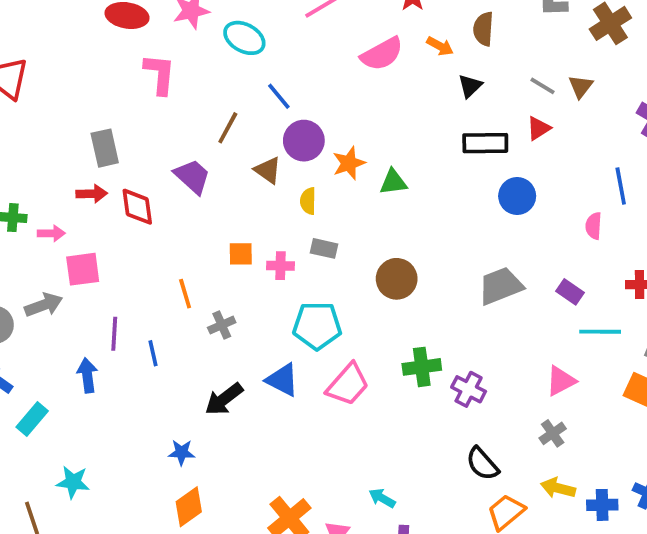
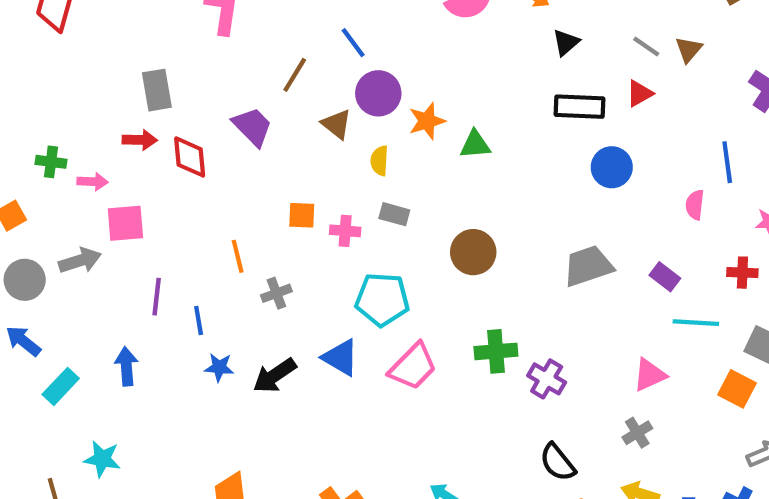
blue arrow: (87, 375) -> (126, 366), moved
blue star: (181, 452) -> (219, 367), moved

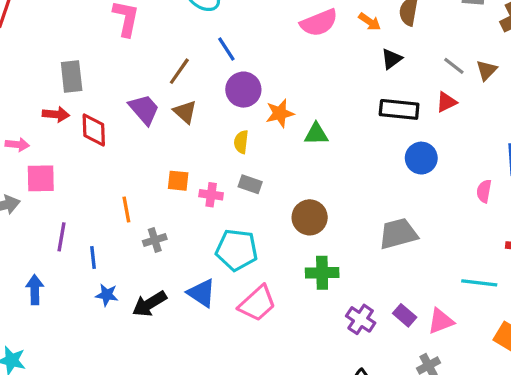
brown triangle: (337, 124) -> (185, 112), moved
purple rectangle: (665, 277) -> (405, 315), moved
green cross: (496, 351) -> (322, 273), moved

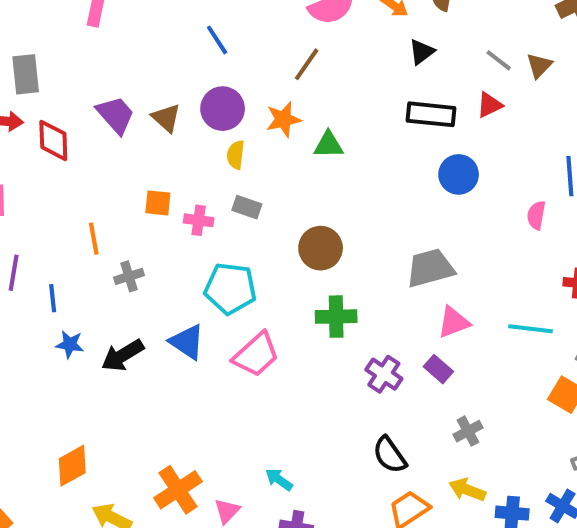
brown line: (179, 71) -> (307, 64), moved
purple circle: (243, 90) -> (223, 109), moved
pink triangle: (441, 321) -> (454, 322), moved

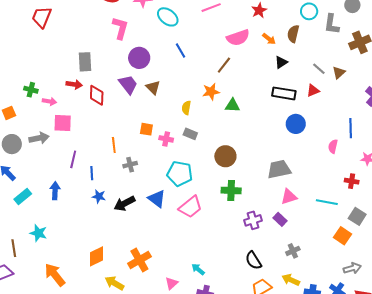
purple circle: (223, 109) -> (139, 58), moved
purple cross: (384, 374) -> (253, 220), turned 36
orange cross: (178, 490) -> (139, 260), moved

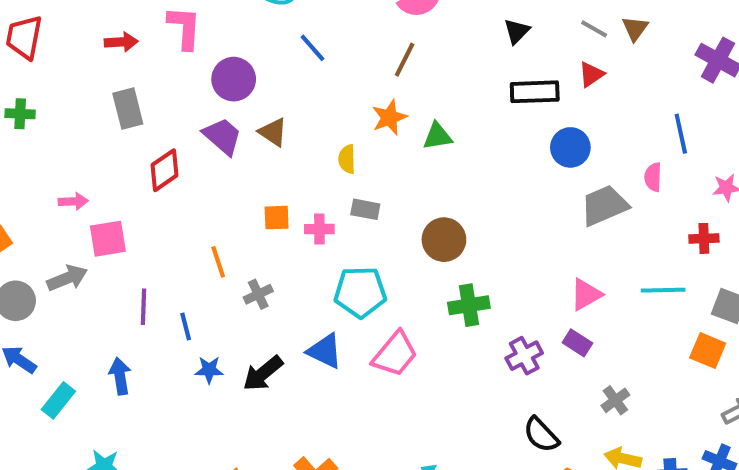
red arrow: (74, 84) -> (121, 42), moved
green cross: (31, 90) -> (20, 114), moved
red diamond: (97, 95) -> (164, 170), turned 65
gray trapezoid: (279, 169) -> (604, 205), moved

